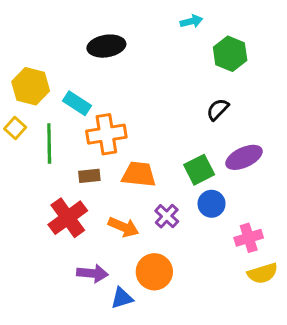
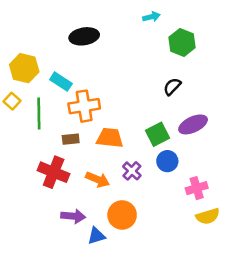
red cross: (68, 218) -> (54, 172), turned -32

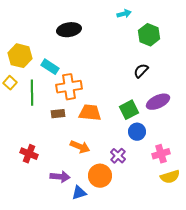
purple cross: (132, 171) -> (118, 156), moved
red cross: (54, 172) -> (29, 154), moved, size x0.7

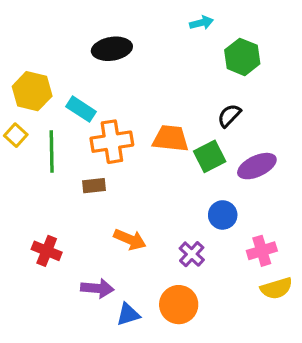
green square: (129, 110) -> (210, 156), moved
orange trapezoid: (90, 113) -> (171, 138), moved
orange circle: (100, 176) -> (179, 305), moved

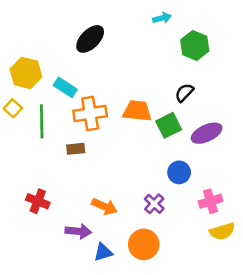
black ellipse: (112, 49) -> (90, 39), turned -36
orange arrow: (130, 239) -> (104, 206), moved

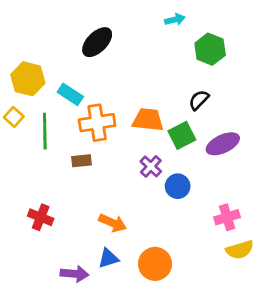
blue circle: (179, 172) -> (178, 186), moved
purple cross: (154, 204) -> (151, 166), moved
purple arrow: (78, 231) -> (74, 274), moved
blue triangle: (103, 252) -> (108, 258), moved

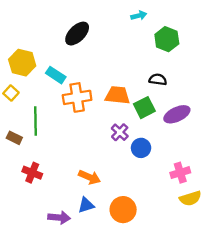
black semicircle: (199, 100) -> (158, 80), turned 54
green line: (45, 131) -> (36, 121), moved
brown rectangle: (82, 161) -> (14, 138), moved, turned 32

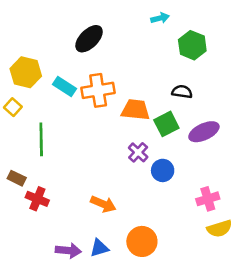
orange cross: (77, 97) -> (98, 90), moved
brown rectangle: (14, 138) -> (17, 178), moved
blue triangle: (86, 205) -> (99, 248), moved

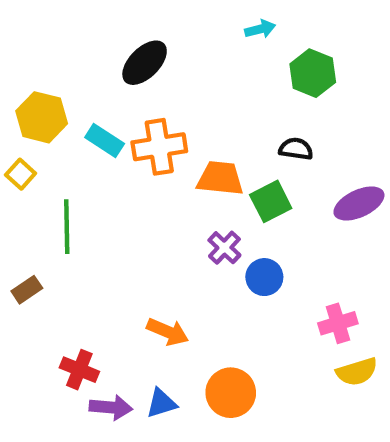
purple ellipse: (204, 132) -> (359, 204), moved
brown rectangle: (17, 178) -> (27, 290), turned -60
red cross: (37, 199) -> (79, 370), moved

